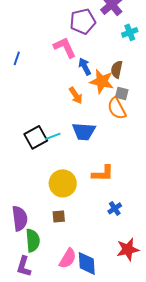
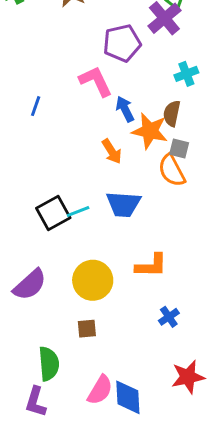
cyan cross: (130, 32) -> (186, 74), moved
blue line: (17, 58) -> (36, 106), moved
purple semicircle: (20, 218) -> (30, 285), moved, turned 55

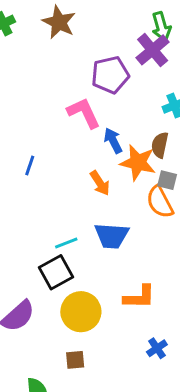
blue line: (36, 106) -> (30, 165), moved
black square: (53, 213) -> (56, 272), moved

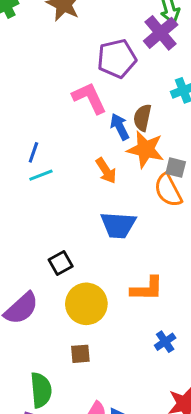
brown semicircle: (160, 145) -> (142, 118), moved
cyan line: (66, 243) -> (41, 175), moved
black square: (56, 272) -> (61, 263), size x0.7

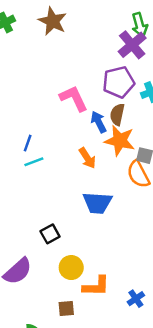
purple pentagon: (117, 59) -> (118, 82), moved
orange L-shape: (147, 289) -> (96, 286), moved
yellow circle: (86, 304) -> (71, 268), size x0.7

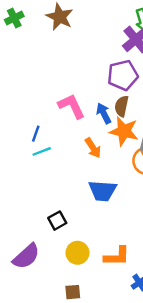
pink L-shape: (74, 98) -> (72, 106), moved
orange L-shape: (96, 286) -> (117, 256), moved

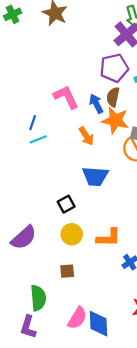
black square: (57, 221) -> (66, 204), moved

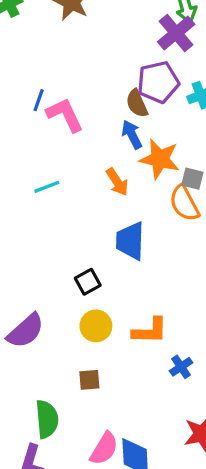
pink L-shape: (66, 97) -> (65, 115), moved
brown semicircle: (113, 97) -> (137, 103), moved, turned -36
blue line: (33, 123) -> (39, 100), moved
blue trapezoid: (95, 176) -> (130, 241), turned 88

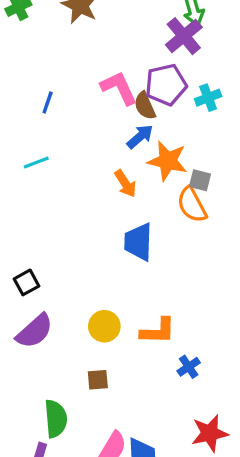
pink L-shape: (65, 115) -> (119, 88), moved
blue arrow: (132, 134) -> (140, 137), turned 76
cyan line: (47, 187) -> (36, 162), moved
black square: (88, 282) -> (26, 282), moved

